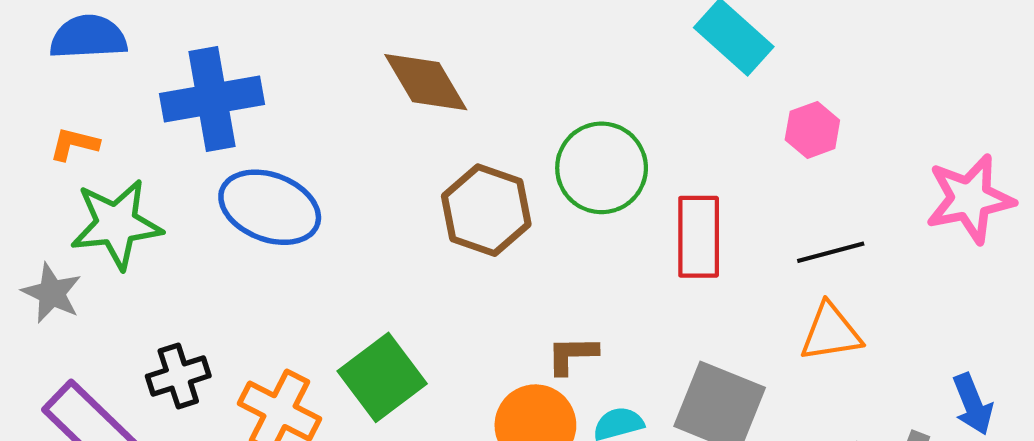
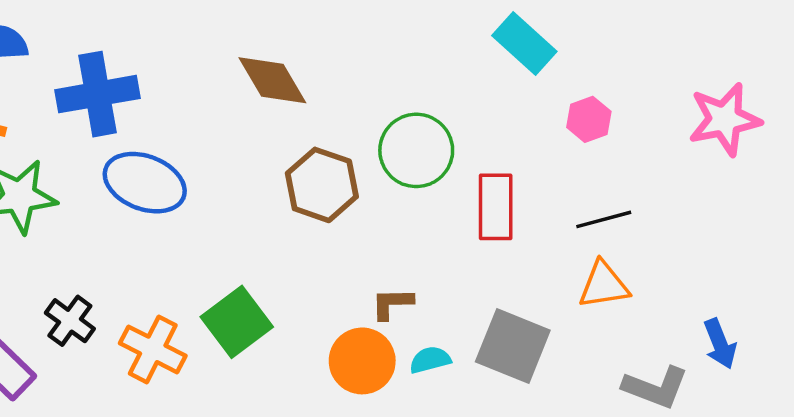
pink star: (970, 199) -> (725, 119), moved
black cross: (178, 376) -> (70, 321), turned -36

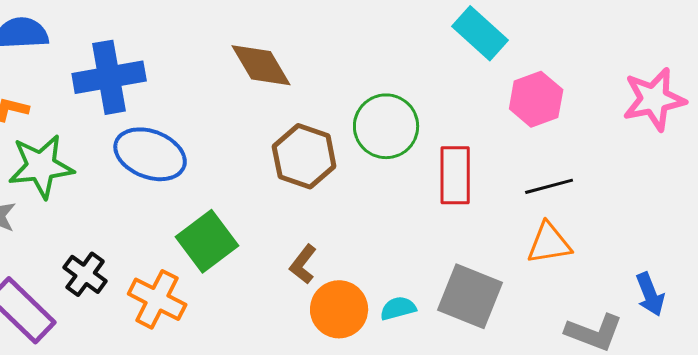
pink hexagon: (589, 119) -> (536, 99), size x1.4
brown L-shape: (392, 303) -> (303, 264), moved, turned -51
green square: (237, 322) -> (207, 241), moved

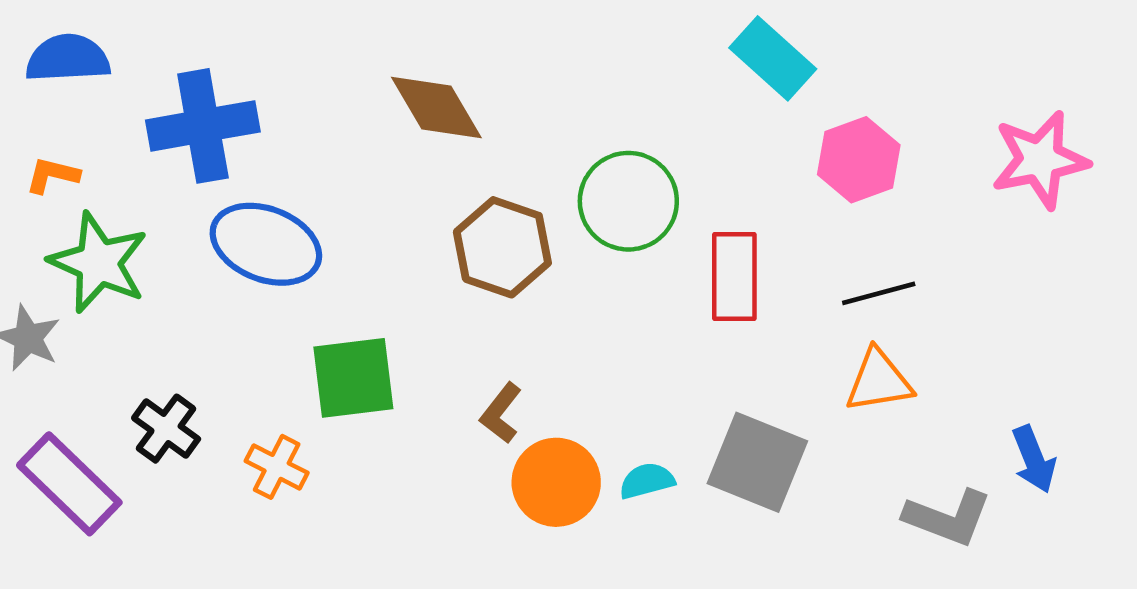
green star: (41, 166) -> (98, 263), turned 30
green square: (207, 241) -> (353, 378), turned 30
orange cross: (157, 299) -> (277, 467), size x0.7

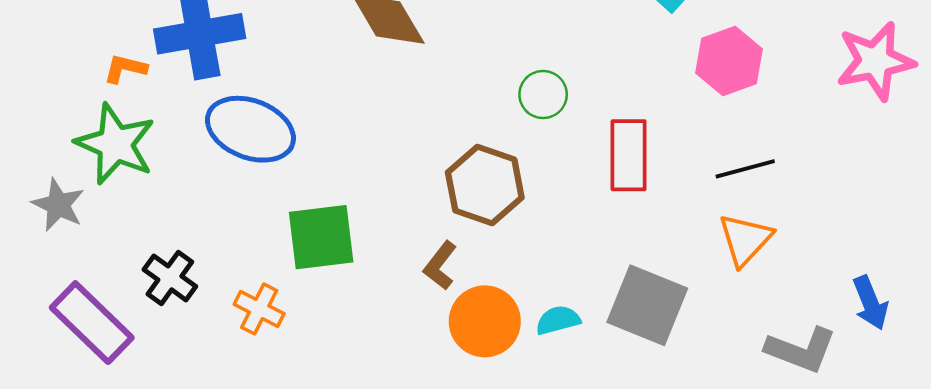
orange L-shape: (52, 175) -> (125, 68), moved
green circle: (628, 201) -> (543, 94), size x0.6
brown hexagon: (502, 247) -> (485, 185), moved
orange triangle: (879, 381) -> (745, 240), turned -38

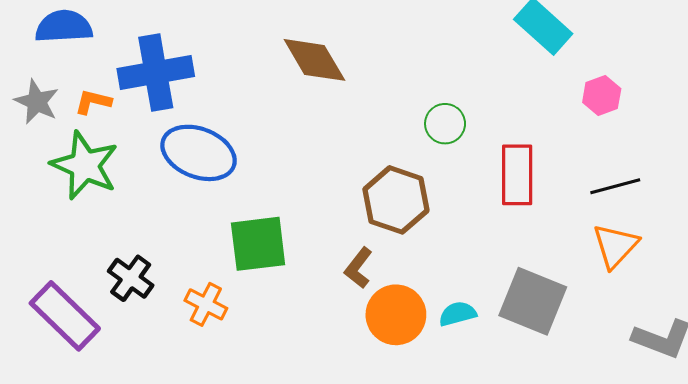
pink hexagon: (729, 61) -> (602, 95), size x0.7
gray star: (58, 205) -> (37, 102), moved

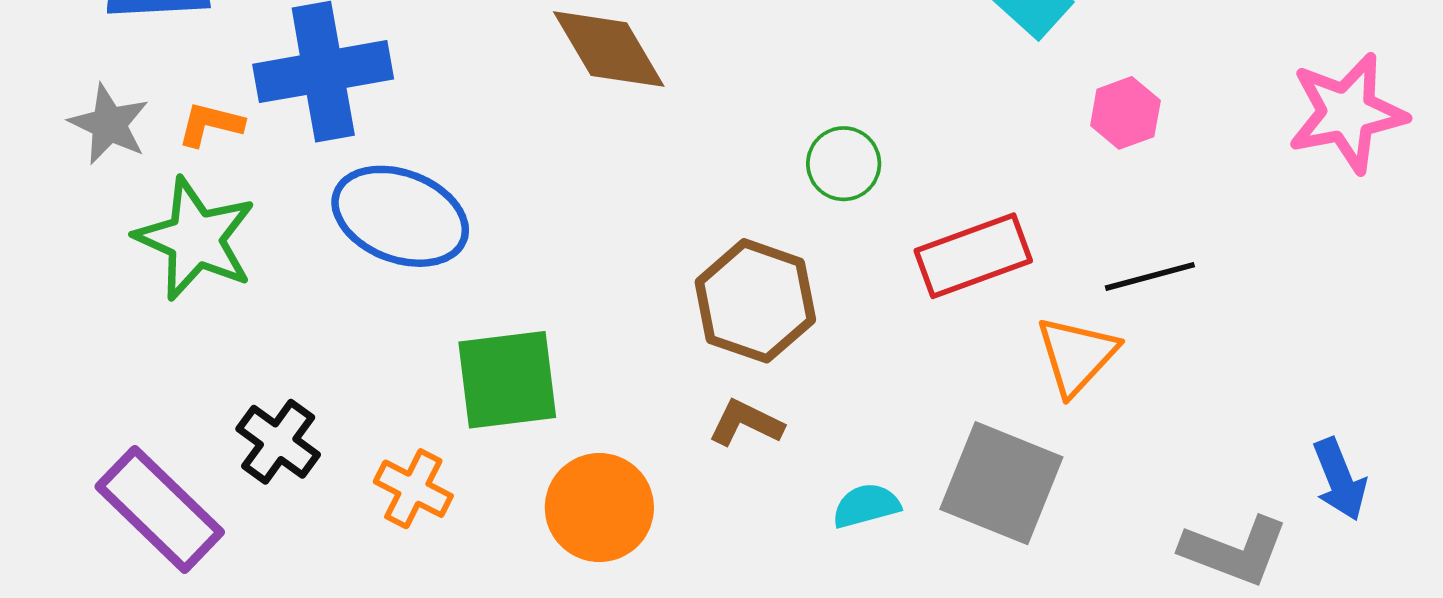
red rectangle: (517, 175) -> (973, 256), turned 70
orange triangle: (615, 246) -> (1077, 355), moved
brown L-shape: (358, 268) -> (746, 423), moved, turned 78
orange circle: (396, 315) -> (599, 508), moved

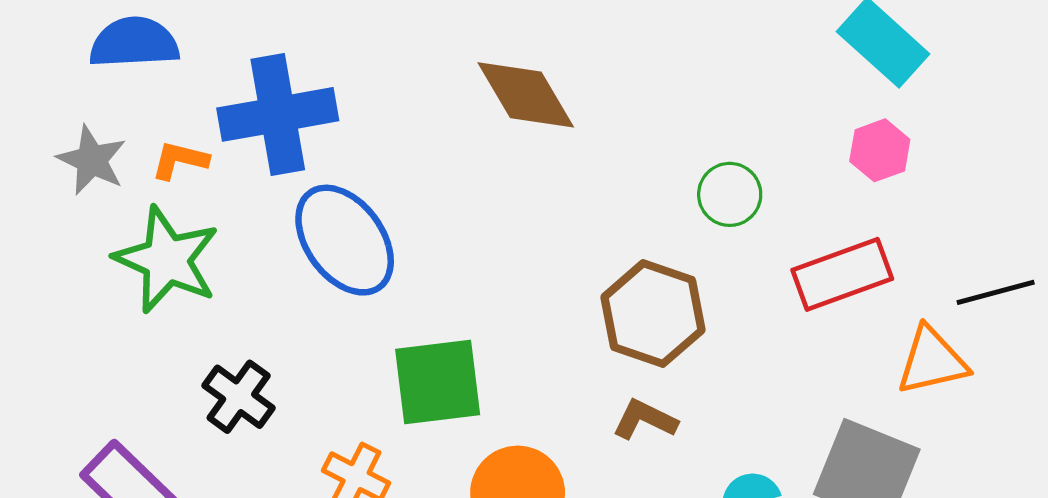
pink hexagon: (1125, 113) -> (880, 150), moved
blue ellipse: (400, 216) -> (345, 240), turned 33
orange triangle: (1077, 355) -> (932, 361), turned 34
black cross: (278, 442) -> (239, 397), moved

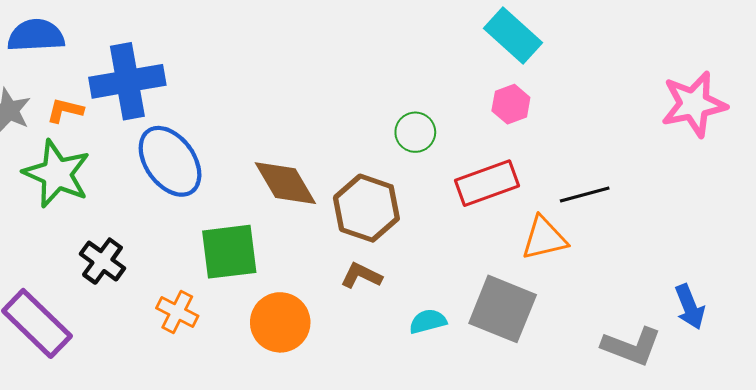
brown diamond: (526, 95) -> (285, 183), moved

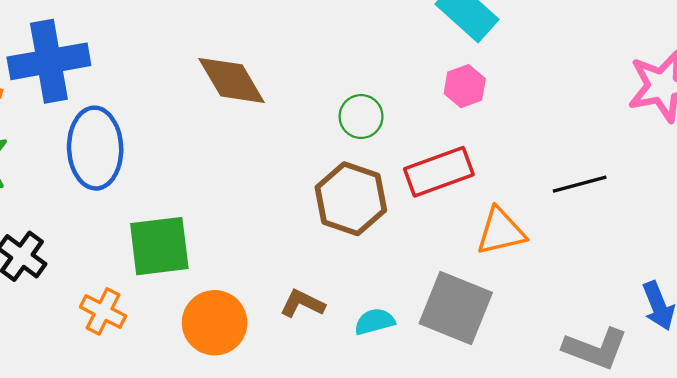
blue ellipse: (170, 161) -> (95, 148), turned 34
brown diamond: (285, 183) -> (231, 80), moved
black line: (585, 195) -> (580, 184), moved
brown hexagon: (366, 208) -> (351, 199), moved
brown L-shape: (361, 276) -> (302, 304), moved

